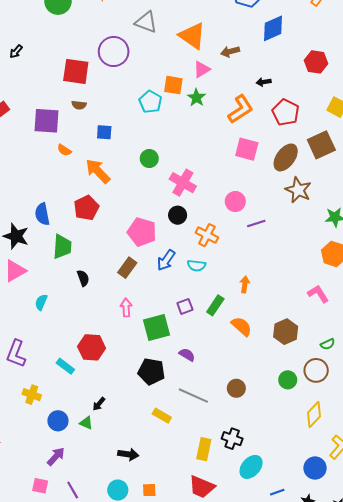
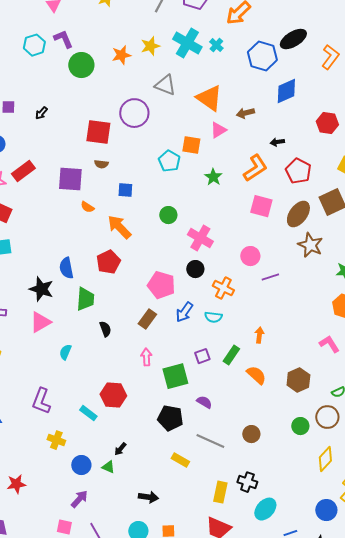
green star: (196, 98) -> (213, 177), moved

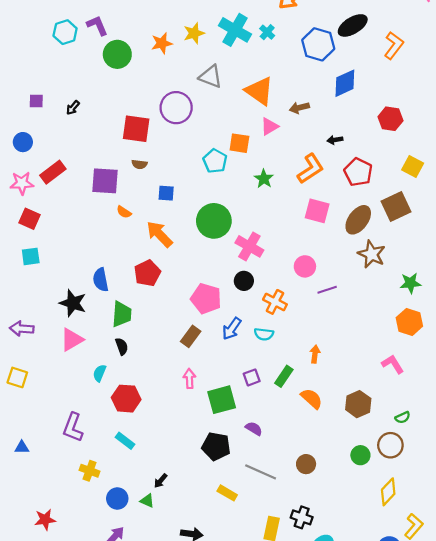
green circle: (168, 215) -> (214, 221), size x1.8
black semicircle: (105, 329) -> (122, 346), moved
red hexagon: (113, 395) -> (126, 399), moved

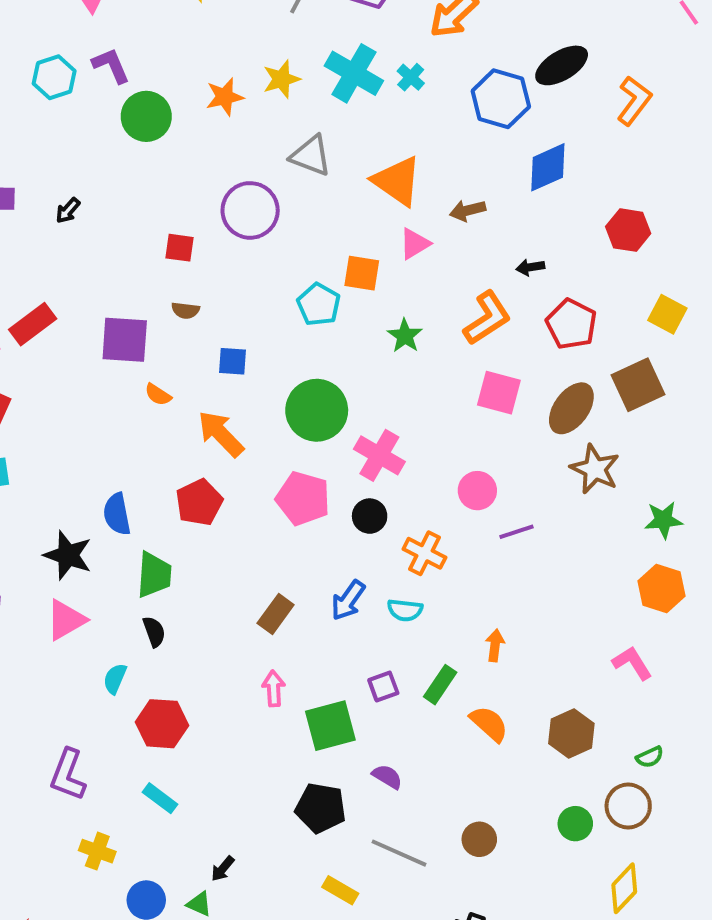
red square: (136, 129) -> (180, 248), size x0.6
pink pentagon: (206, 299) -> (303, 498), moved

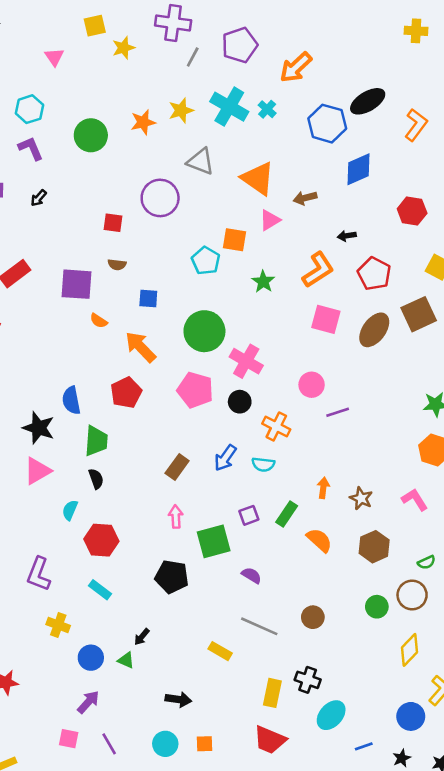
purple L-shape: (111, 65) -> (31, 148), moved
brown star: (595, 469) -> (361, 498), moved, size x0.7
black pentagon: (321, 808) -> (172, 577), moved

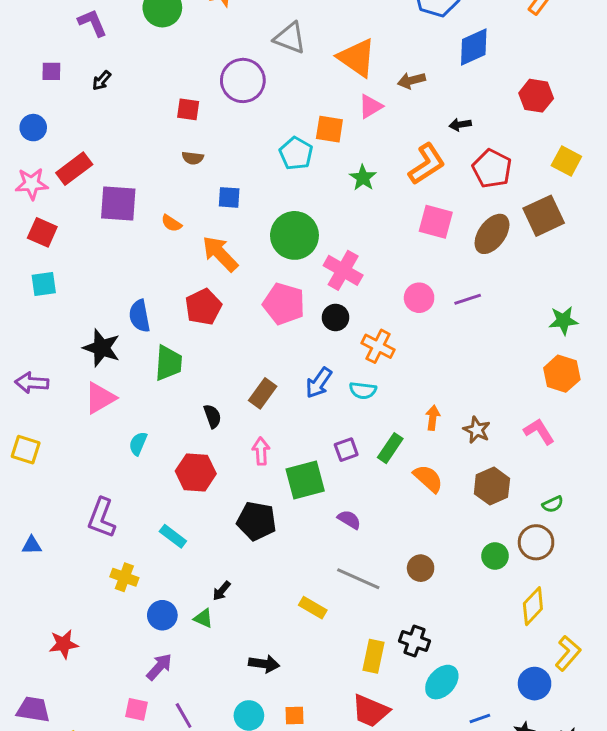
purple square: (76, 284) -> (118, 204), moved
purple line: (338, 412) -> (468, 299), moved
black semicircle: (96, 479) -> (212, 416), moved
red hexagon: (101, 540) -> (196, 472), moved

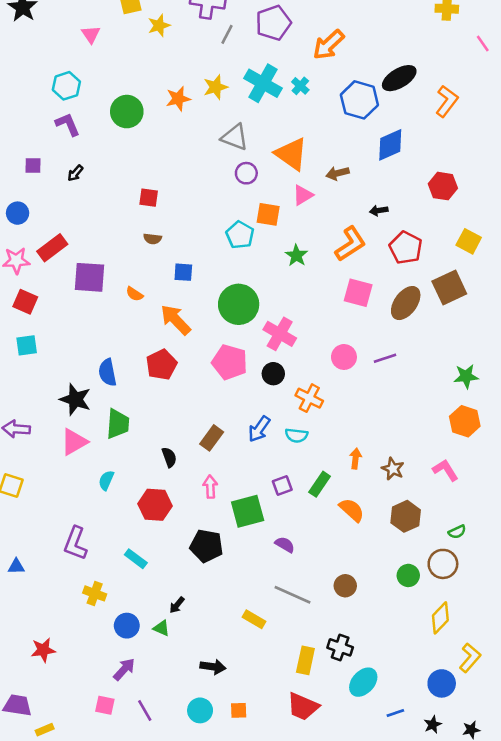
purple circle: (243, 80) -> (246, 173), moved, size x0.6
green trapezoid: (168, 363) -> (118, 424), moved

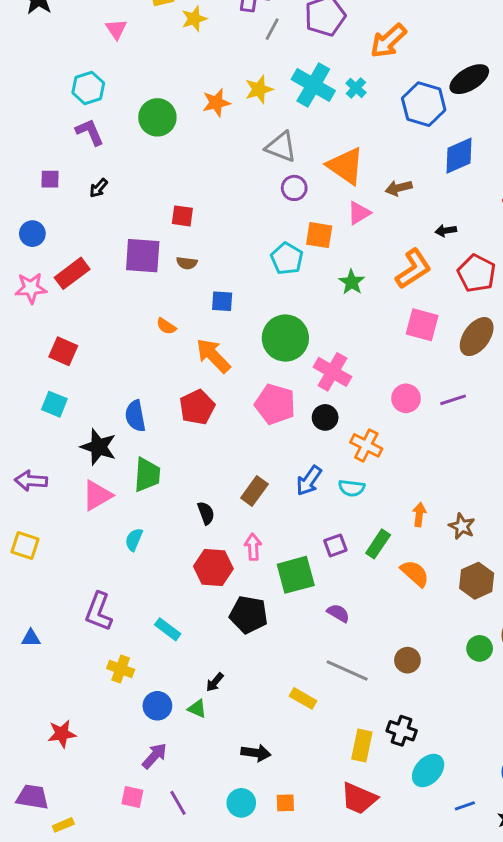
purple square: (90, 277) -> (143, 256), moved
red square: (25, 302) -> (63, 351), moved
cyan square: (27, 345) -> (54, 404), moved, turned 30
red hexagon: (155, 505) -> (213, 567), moved

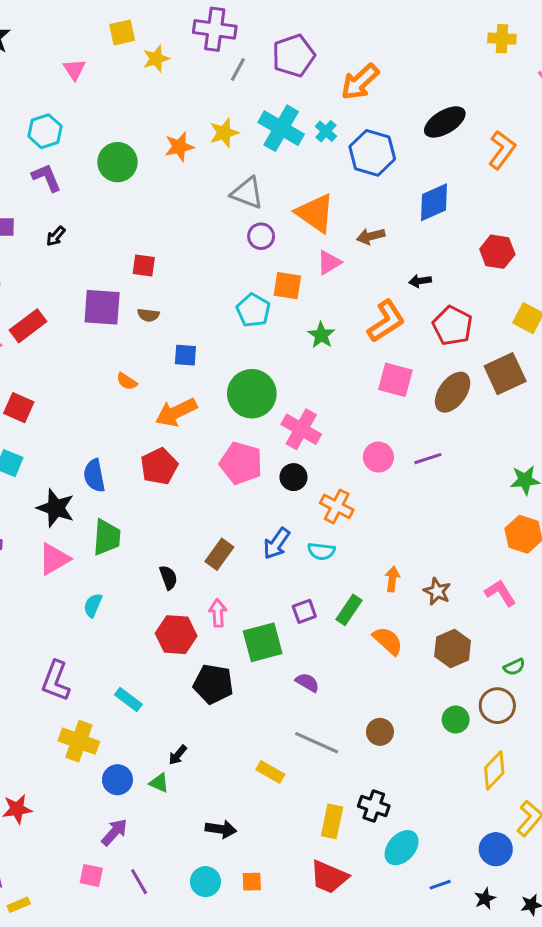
blue hexagon: (424, 104) -> (372, 153), moved
orange arrow: (213, 356) -> (176, 412), turned -72
yellow cross: (121, 669) -> (79, 741), size x1.4

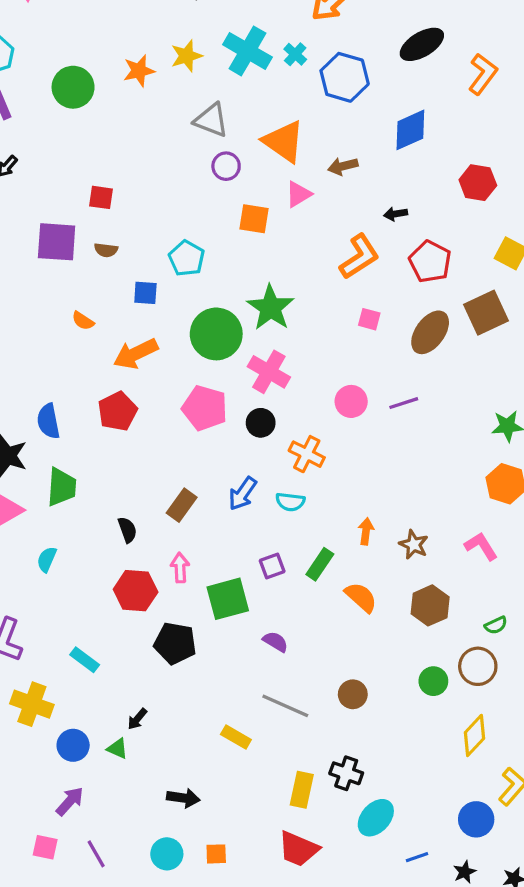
cyan pentagon: (253, 310) -> (187, 258), moved
green star: (321, 335) -> (271, 308), moved, size x1.6
pink square: (395, 380) -> (369, 319), size x0.6

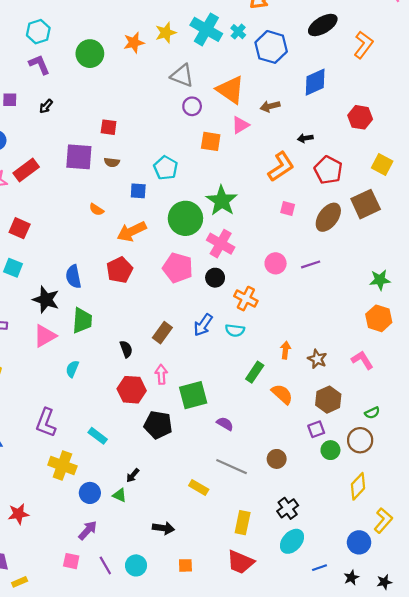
purple square: (272, 566) -> (316, 429), moved
black cross: (346, 773) -> (288, 508), moved, turned 35
cyan circle: (167, 854) -> (136, 565), moved

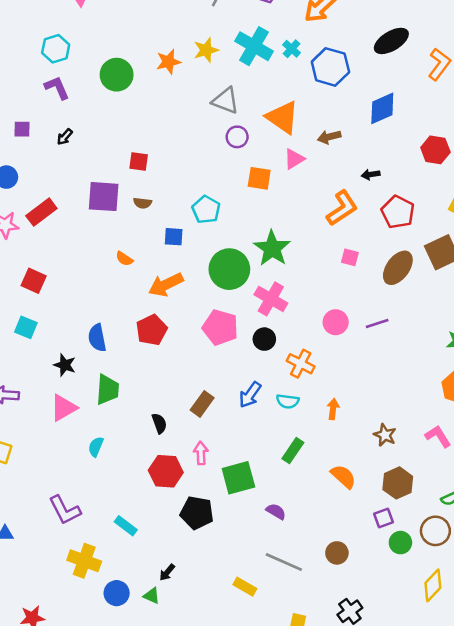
black star: (46, 300) -> (65, 365), size x0.7
orange arrow: (285, 350) -> (333, 409), moved
green rectangle: (255, 372) -> (293, 451), moved
purple L-shape: (46, 423) -> (65, 510), turned -48

